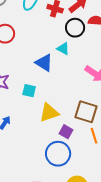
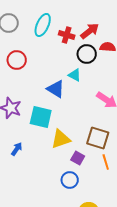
cyan square: (29, 91) -> (41, 117), size x1.6
blue circle: (58, 154) -> (70, 180), size x0.7

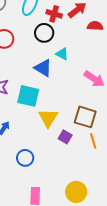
black circle: (87, 54) -> (44, 33), moved
yellow triangle: (61, 139) -> (48, 118), turned -40
blue circle: (70, 180) -> (25, 158), moved

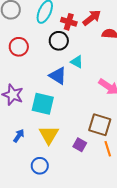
yellow triangle: (48, 118) -> (49, 135), moved

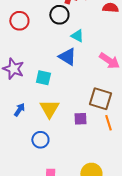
blue triangle: (58, 76) -> (67, 57), moved
cyan square: (43, 104) -> (43, 78), size x0.7
purple square: (80, 145) -> (80, 119), turned -32

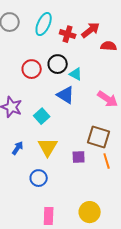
black circle: (59, 15) -> (58, 64), moved
red circle: (19, 21) -> (32, 69), moved
cyan square: (43, 78) -> (42, 116), turned 35

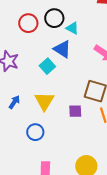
cyan square: (42, 116) -> (47, 66), moved

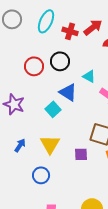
cyan triangle: (72, 28) -> (89, 76), moved

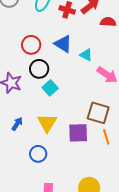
black circle: (60, 61) -> (39, 69), moved
blue triangle: (68, 92) -> (63, 44), moved
purple square: (81, 154) -> (78, 133), size x1.5

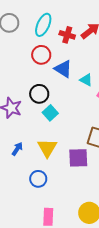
red circle: (31, 45) -> (41, 55), moved

